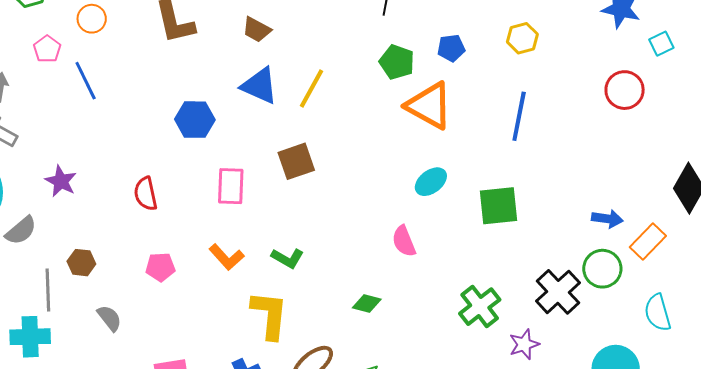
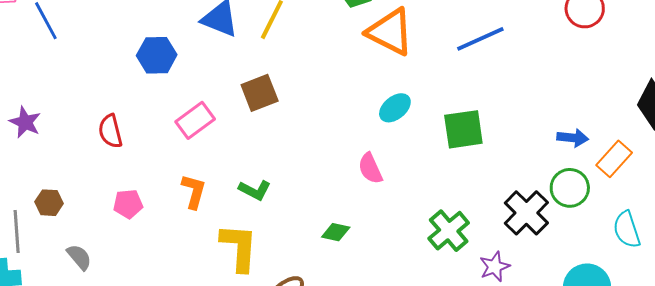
blue line: (519, 116) -> (480, 39), turned 57
pink rectangle: (231, 186) -> (195, 120), turned 54
orange L-shape: (227, 257) -> (194, 191), turned -120

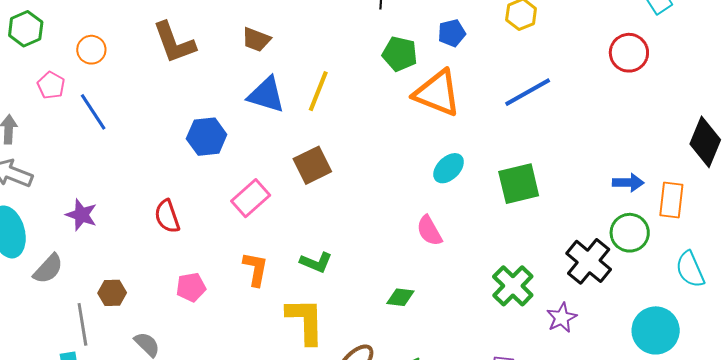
orange rectangle: (614, 159) -> (671, 200), turned -30

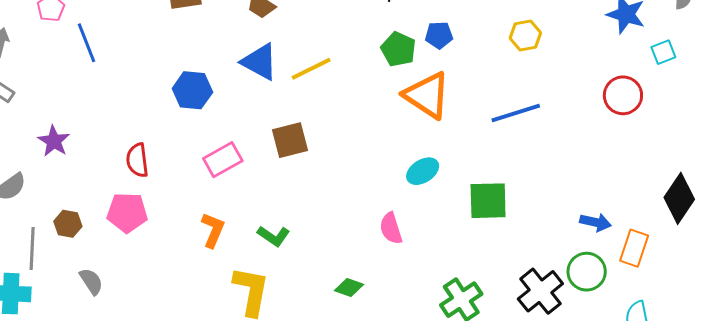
blue pentagon: (452, 33) -> (439, 35), moved
yellow line: (318, 91) -> (311, 69), turned 30
pink pentagon: (191, 287) -> (127, 213), moved, size x1.4

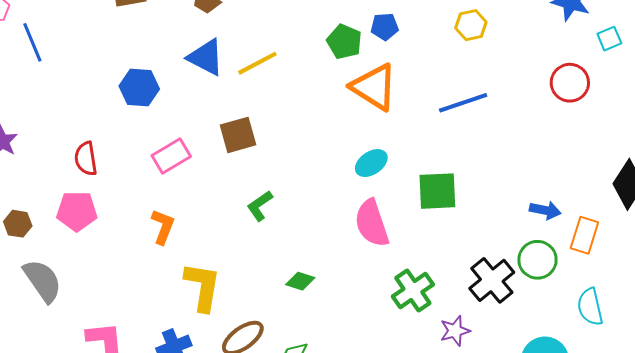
pink semicircle: (391, 228) -> (372, 223), moved, size x1.5
green L-shape: (274, 236) -> (260, 206), moved, turned 112
gray semicircle: (91, 281) -> (43, 281), size x1.6

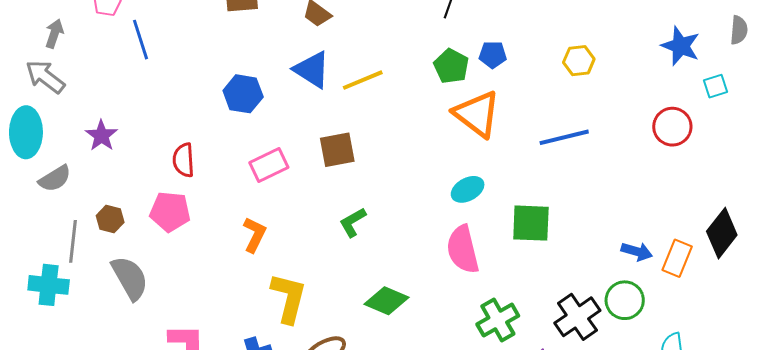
orange rectangle: (584, 235) -> (677, 258), moved
green diamond: (300, 281) -> (386, 301), size x1.5

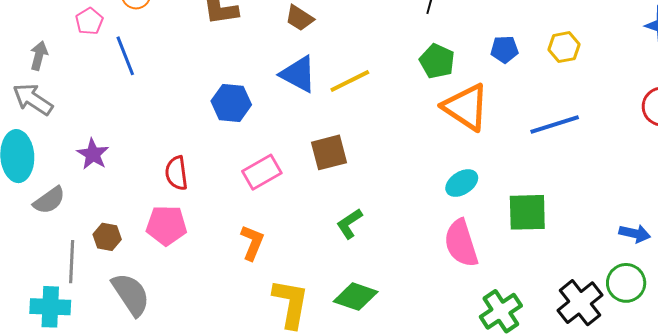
blue pentagon: (493, 55) -> (504, 49), moved
green diamond: (386, 301) -> (356, 297), moved

